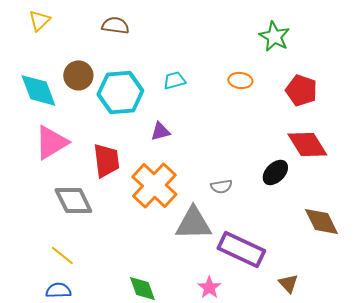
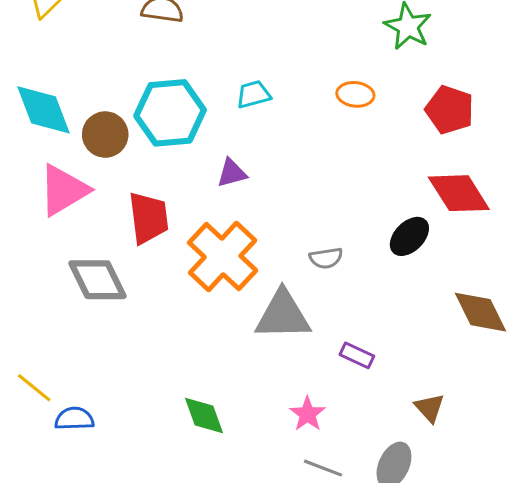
brown circle: (78, 75) -> (105, 135), moved
purple rectangle: (241, 249) -> (357, 355), size x0.5
yellow line: (62, 255) -> (34, 388), moved

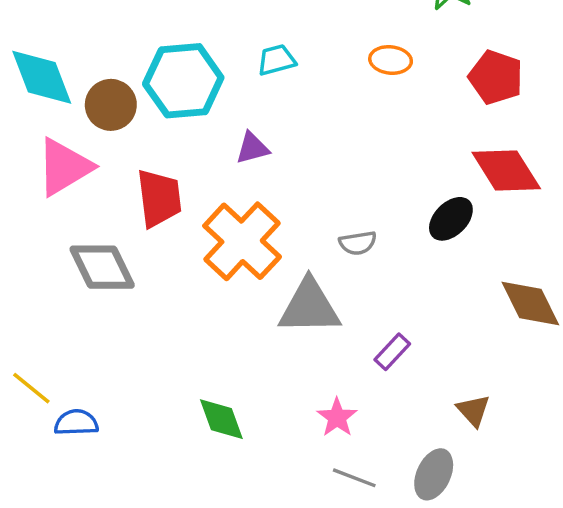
purple rectangle: (357, 355) -> (392, 352), turned -72

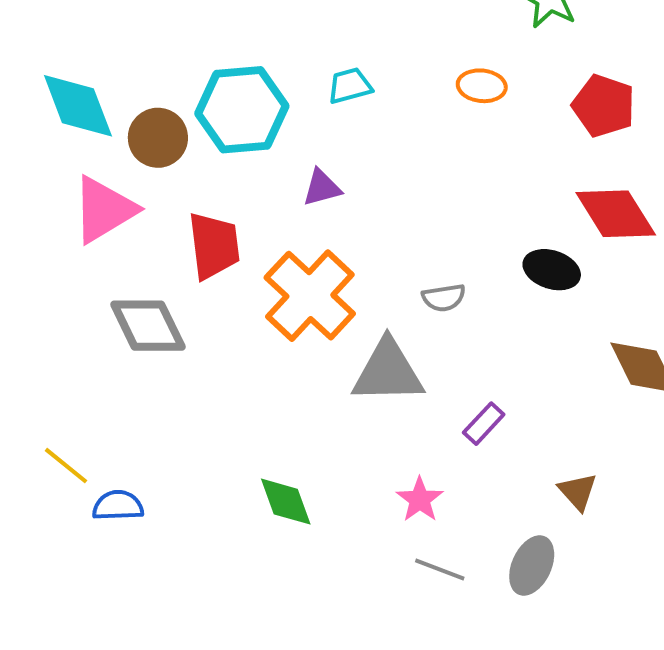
black ellipse: (451, 219) -> (552, 270), turned 63

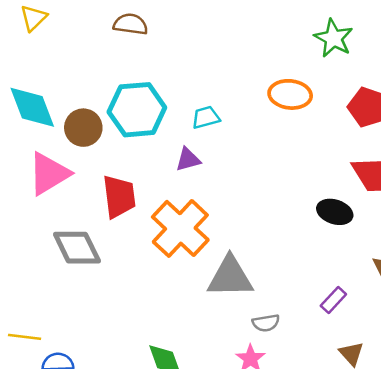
cyan trapezoid: (350, 86) -> (206, 117), moved
orange ellipse: (482, 86) -> (290, 94), size x1.4
gray semicircle: (444, 298) -> (266, 323), moved
purple rectangle: (484, 424) -> (333, 300), moved
yellow line: (66, 466) -> (25, 337), turned -32

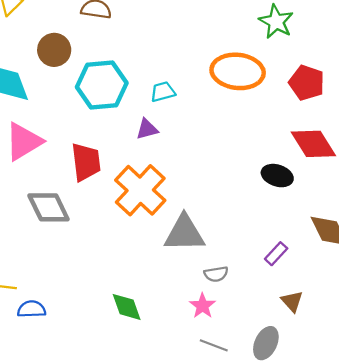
orange ellipse: (290, 94) -> (238, 71), size x1.4
brown circle: (83, 128) -> (54, 50), moved

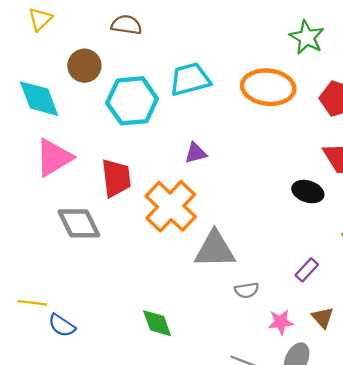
cyan trapezoid: (163, 92) -> (190, 79), moved, size x1.6
purple triangle: (147, 129) -> (196, 153), moved
pink star: (202, 306) -> (281, 322), moved, turned 30
blue semicircle: (32, 309) -> (62, 325), turned -144

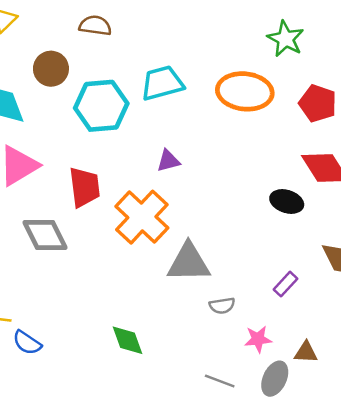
brown triangle: (323, 317) -> (306, 352), moved, turned -45

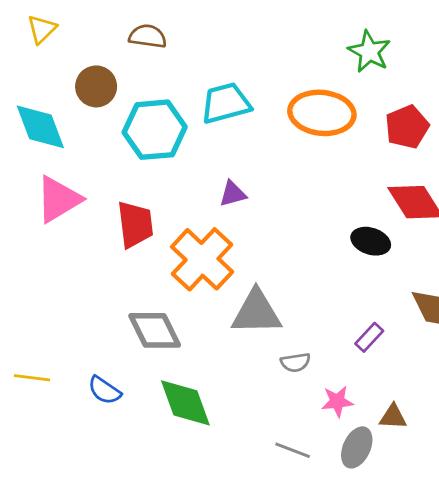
red pentagon: (318, 103) -> (407, 127), turned 30
gray diamond: (45, 235) -> (155, 330), moved
green diamond: (128, 340) -> (185, 403), size x1.4
blue semicircle: (27, 343) -> (104, 390), moved

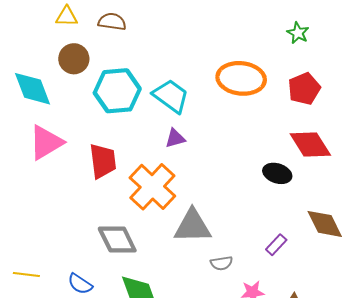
yellow triangle: (42, 29) -> (67, 16), moved, turned 45
green star: (369, 52) -> (298, 33), moved, size x0.7
cyan trapezoid: (226, 103) -> (171, 96), moved, turned 51

